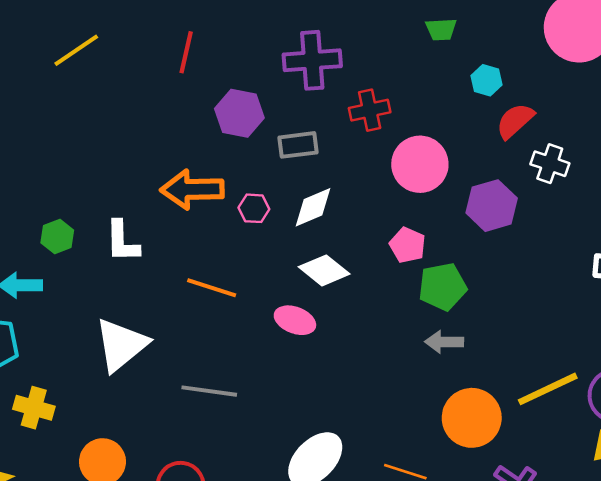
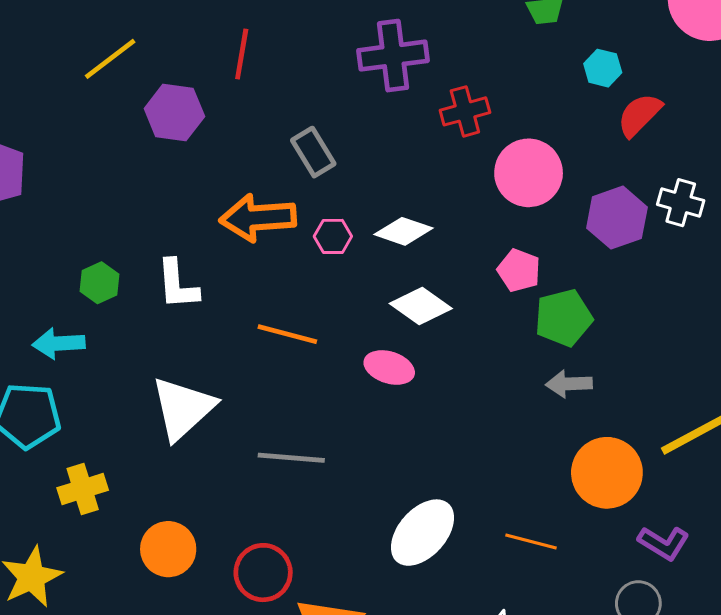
purple hexagon: (239, 113) -> (174, 113), moved
gray rectangle: (298, 145) -> (313, 152), moved, turned 69
white cross: (550, 164) -> (681, 203), moved
white diamond: (313, 207) -> (404, 231), turned 45
yellow cross: (34, 408) -> (83, 489), turned -30

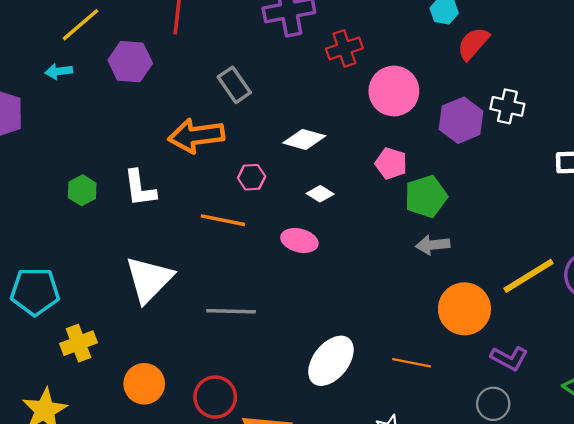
pink hexagon: (333, 236) -> (252, 177), moved
white diamond: (421, 306) -> (320, 194), size x0.6
cyan arrow: (59, 343) -> (59, 71), moved, size x0.7

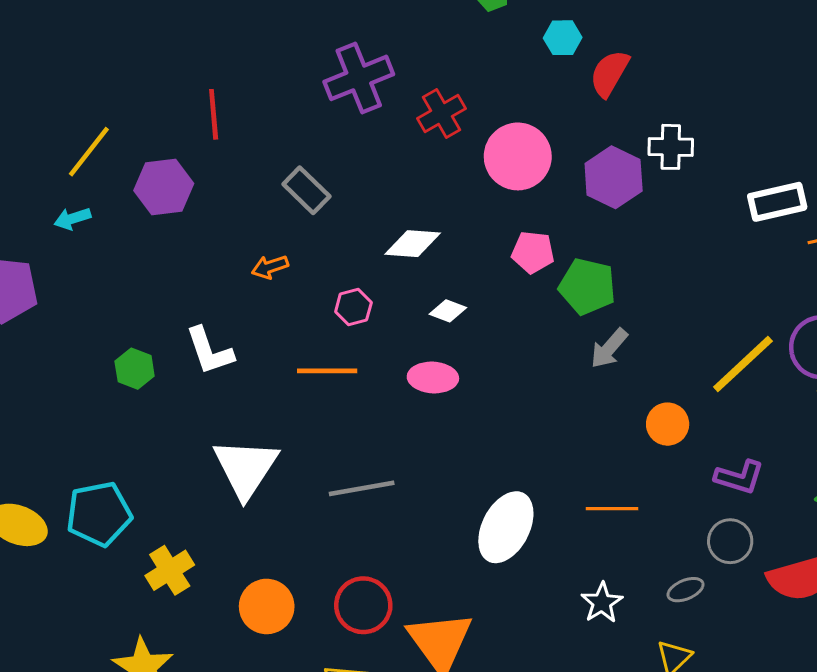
orange arrow: (196, 136) -> (270, 267), size x0.5
green pentagon: (426, 196) -> (587, 287), turned -30
gray arrow: (433, 245) -> (609, 348), turned -32
orange circle: (464, 309) -> (668, 424), size x0.6

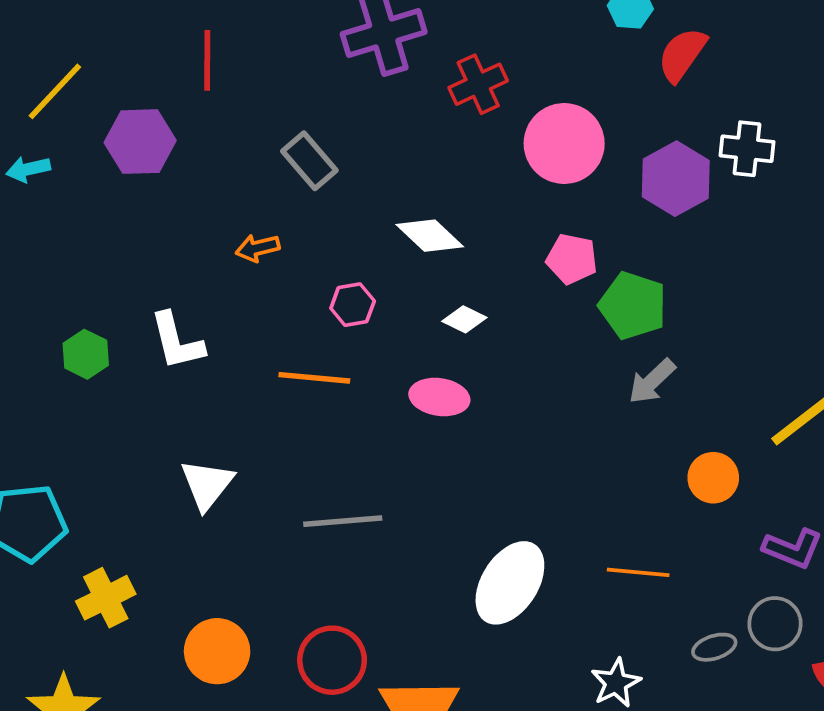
white diamond: (413, 244) -> (430, 236), turned 34
white triangle: (246, 468) -> (207, 484), size x0.7
gray ellipse: (686, 590) -> (714, 647), moved

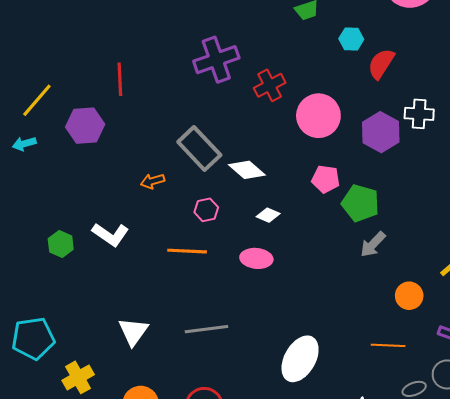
gray rectangle: (309, 161) -> (199, 149), moved, size x1.4
white L-shape: (177, 341) -> (110, 235), turned -39
white triangle: (207, 484) -> (133, 332), moved
orange line: (638, 572) -> (388, 345), moved

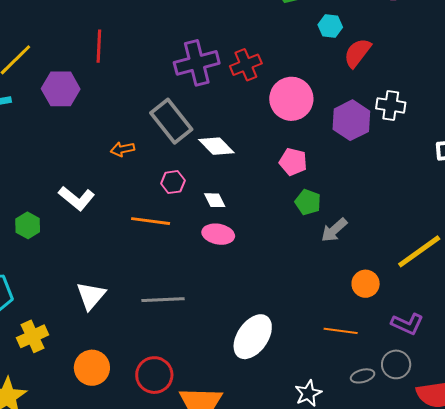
purple cross: (216, 60) -> (197, 63), moved
green pentagon: (360, 203) -> (308, 202), moved, size x0.7
white diamond: (268, 215) -> (215, 200), moved, turned 35
green hexagon: (61, 244) -> (28, 225), moved

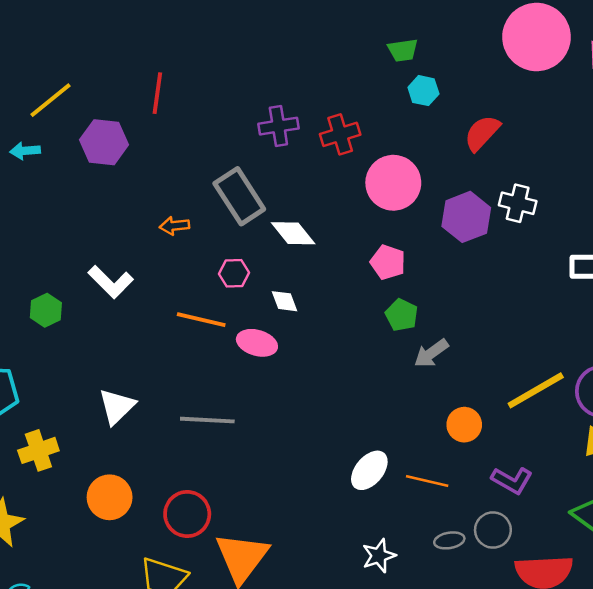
cyan hexagon: (330, 26) -> (423, 91), moved
purple cross: (197, 63) -> (278, 126), size x0.7
pink ellipse: (218, 234) -> (257, 343), moved
white ellipse: (253, 337) -> (369, 470), moved, size x0.7

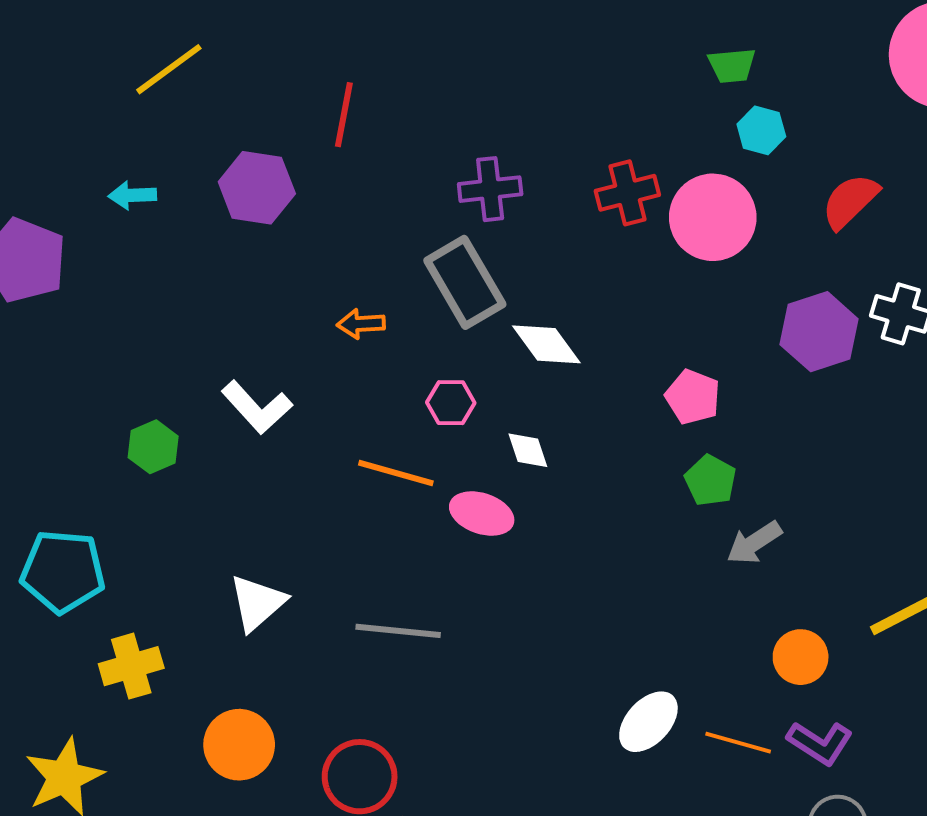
yellow line: (51, 100) -> (169, 69), moved
purple cross: (278, 126) -> (490, 189), moved
pink circle: (393, 183) -> (713, 217), moved
purple L-shape: (512, 480) -> (820, 743), moved

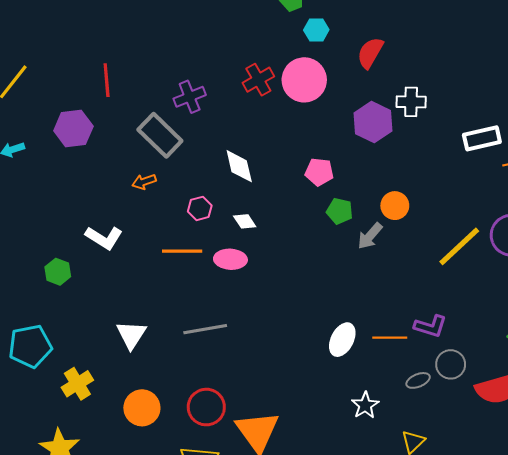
gray rectangle: (465, 282) -> (160, 135), moved
white diamond: (546, 344) -> (239, 166), turned 39
orange circle: (801, 657) -> (395, 206), moved

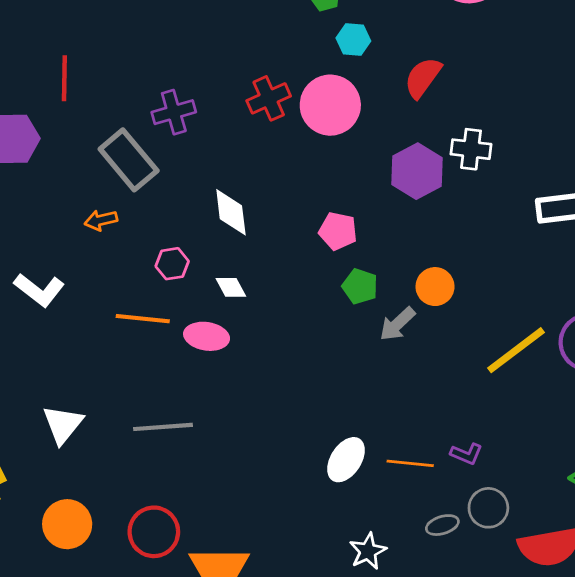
purple L-shape: (430, 326) -> (466, 454), size x0.7

